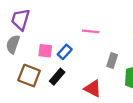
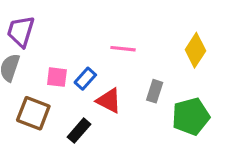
black rectangle: (57, 77) -> (79, 131), moved
red triangle: (93, 89) -> (109, 101), moved

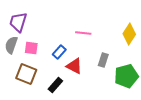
pink square: (57, 77) -> (31, 48), moved

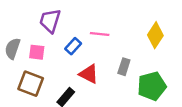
purple trapezoid: (18, 22) -> (50, 21), moved
blue rectangle: (59, 52) -> (73, 46), moved

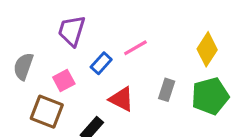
pink line: (100, 34) -> (135, 48), turned -36
pink square: (37, 52) -> (64, 80), moved, turned -35
green pentagon: (152, 86) -> (210, 96), moved

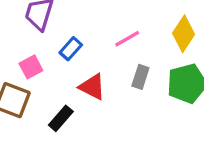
pink line: (135, 48) -> (127, 39), moved

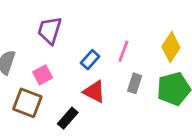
pink line: (127, 39) -> (123, 51), turned -40
blue rectangle: (71, 49) -> (90, 60), moved

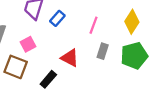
blue rectangle: (90, 60) -> (57, 18), moved

